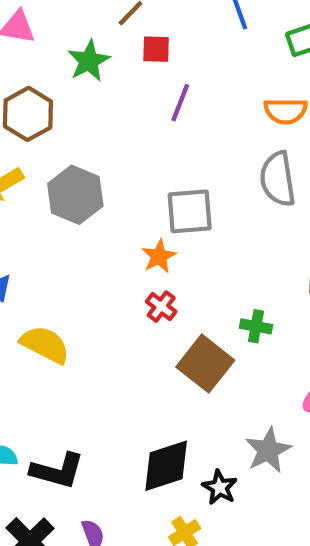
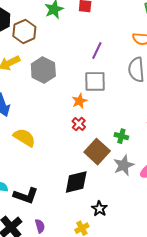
purple line: (180, 103) -> (97, 50), moved
gray star: (268, 450) -> (124, 165), moved
black diamond: (166, 466) -> (76, 182), moved

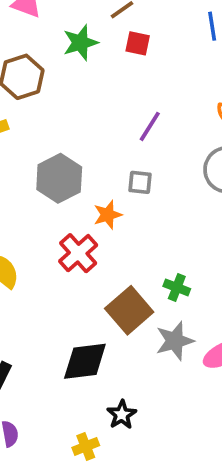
gray hexagon: (43, 70) -> (59, 178), moved
gray square: (95, 81) -> (140, 182), size x0.6
red cross: (79, 124) -> (78, 253), moved, size x1.5

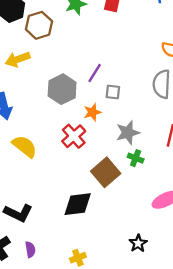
purple line: (150, 126) -> (95, 73), moved
gray star: (175, 341) -> (128, 133), moved
black star: (122, 415) -> (138, 243), moved

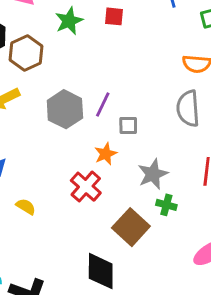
gray hexagon: (62, 89) -> (65, 109), moved
yellow semicircle: (25, 146) -> (26, 207), size x0.6
black diamond: (78, 204) -> (101, 271), turned -76

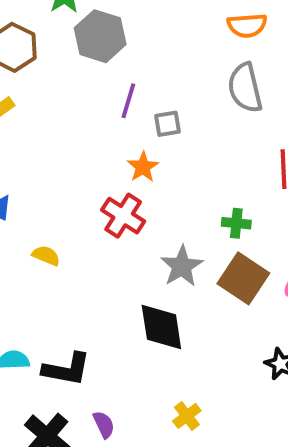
gray hexagon: (65, 109) -> (100, 36), moved
gray star: (153, 174) -> (182, 266), moved
brown square: (131, 227) -> (243, 278), moved

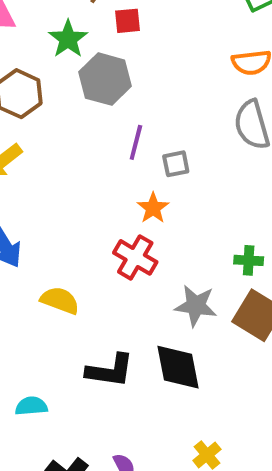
yellow semicircle: (46, 256) -> (60, 300), size x1.4
gray star: (182, 266) -> (196, 306), turned -30
black L-shape: (67, 369) -> (110, 371), moved

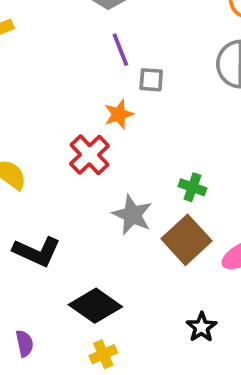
purple line: (136, 142) -> (120, 50), turned -52
black diamond: (178, 367) -> (95, 306), moved, turned -60

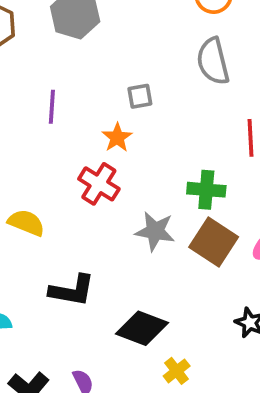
purple line: (120, 50) -> (52, 107), moved, turned 40
green cross: (192, 187) -> (206, 190), size x1.4
yellow cross: (103, 354) -> (177, 371), moved

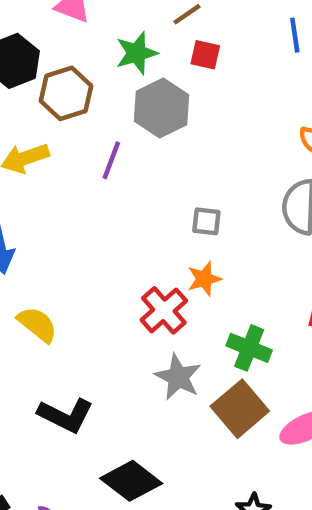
purple line: (52, 107) -> (111, 160), moved
orange star: (117, 138) -> (204, 279), moved
red cross: (99, 184) -> (164, 310), moved

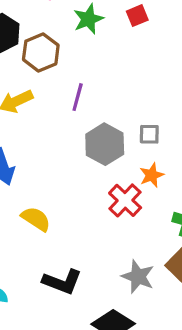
red square: (205, 55) -> (137, 16), turned -30
gray hexagon: (162, 108) -> (105, 144), moved
gray star: (178, 377) -> (138, 277), moved

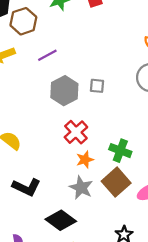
purple line: (78, 97) -> (47, 55), turned 42
orange star: (152, 175) -> (85, 160), moved

